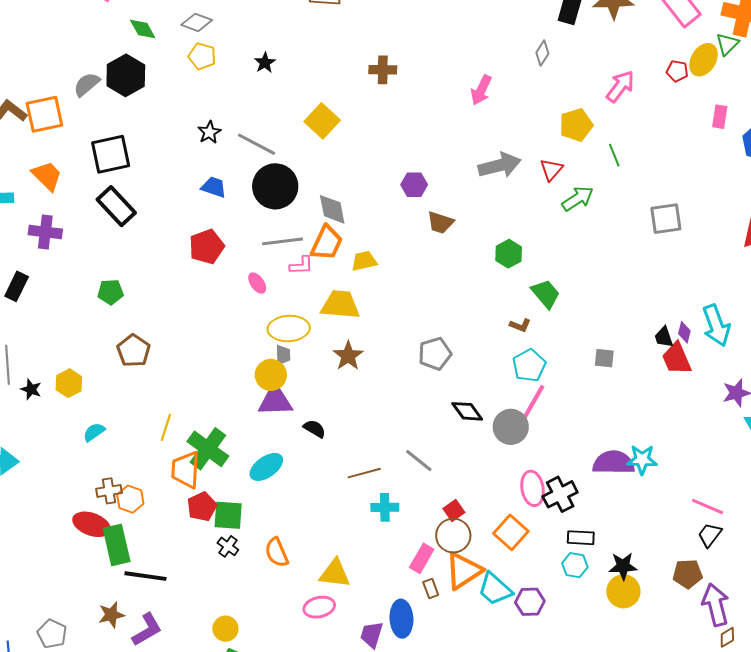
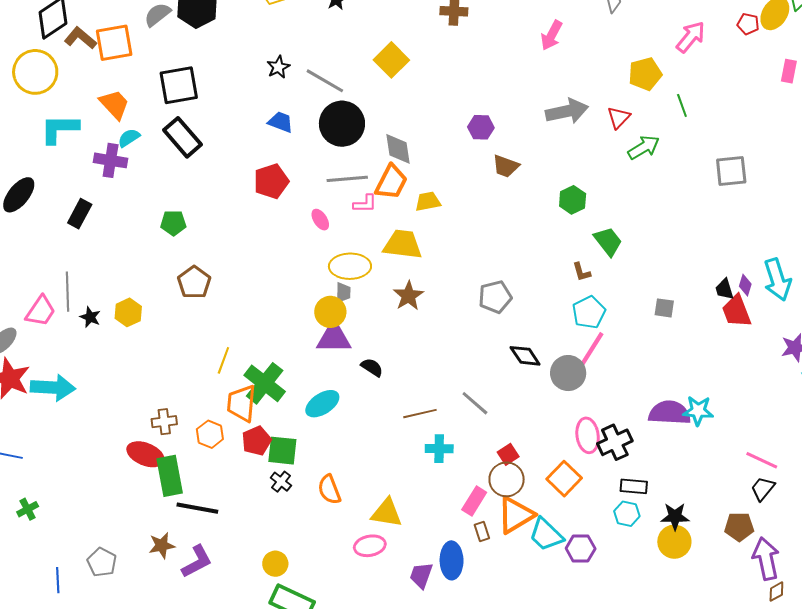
brown L-shape: (520, 325) -> (581, 272), turned 50
cyan semicircle: (94, 432) -> (129, 138), moved
orange hexagon: (130, 499) -> (210, 434), moved

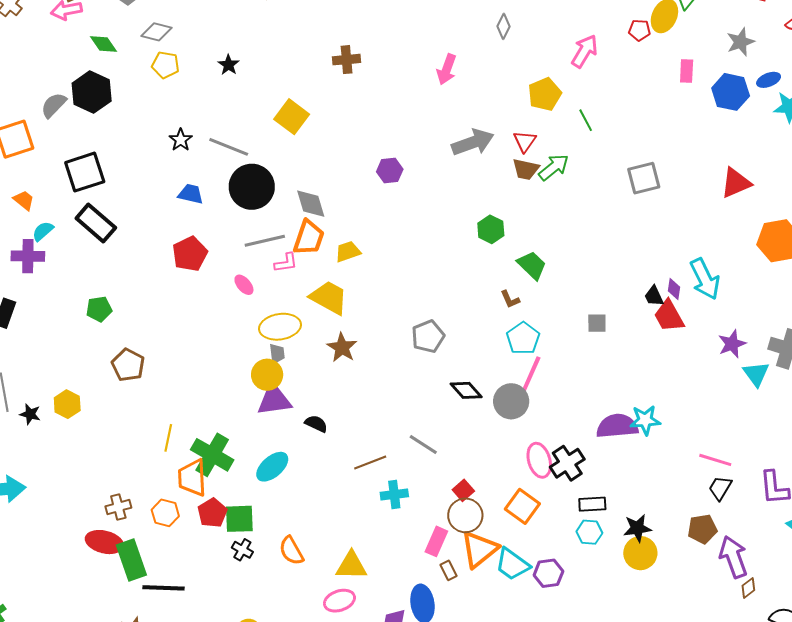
orange trapezoid: (114, 104) -> (24, 200), size x0.7
brown trapezoid: (506, 166) -> (526, 169), moved
yellow trapezoid: (403, 244) -> (329, 298), turned 30

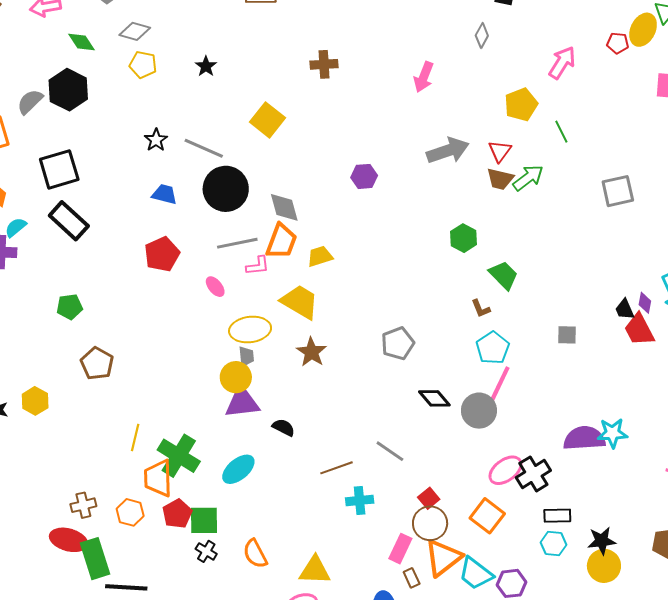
pink ellipse: (539, 460) -> (505, 470), turned 68

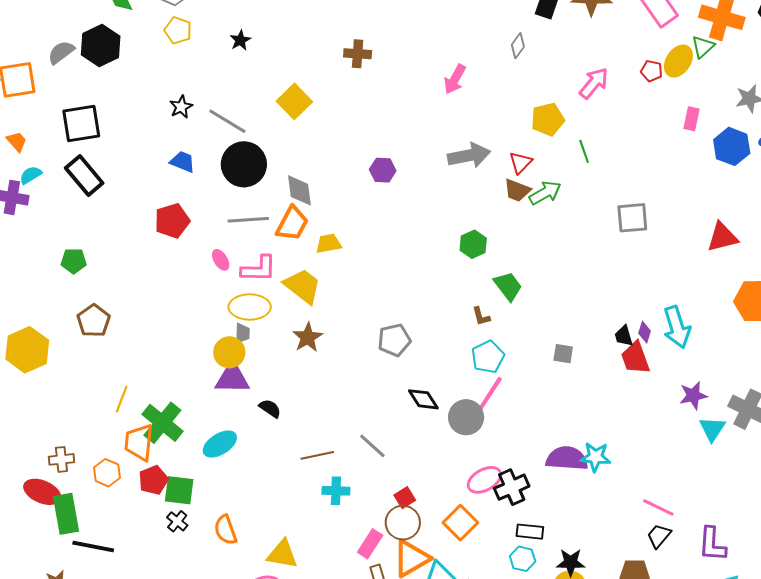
pink L-shape: (258, 266) -> (259, 269), moved, size x1.5
yellow hexagon: (35, 401) -> (27, 350), size x1.6

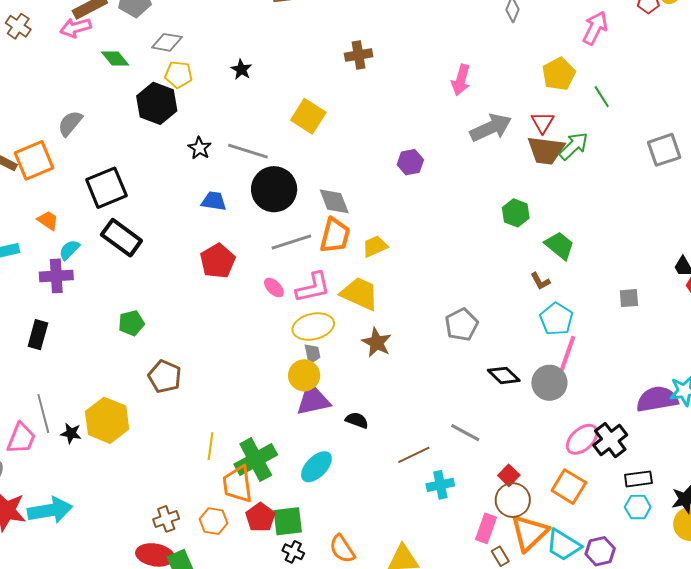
black hexagon: (101, 45) -> (157, 103), moved
pink arrow: (455, 79) -> (461, 80), moved
brown trapezoid: (517, 190) -> (546, 150), size x1.4
green cross: (162, 423) -> (256, 460), turned 36

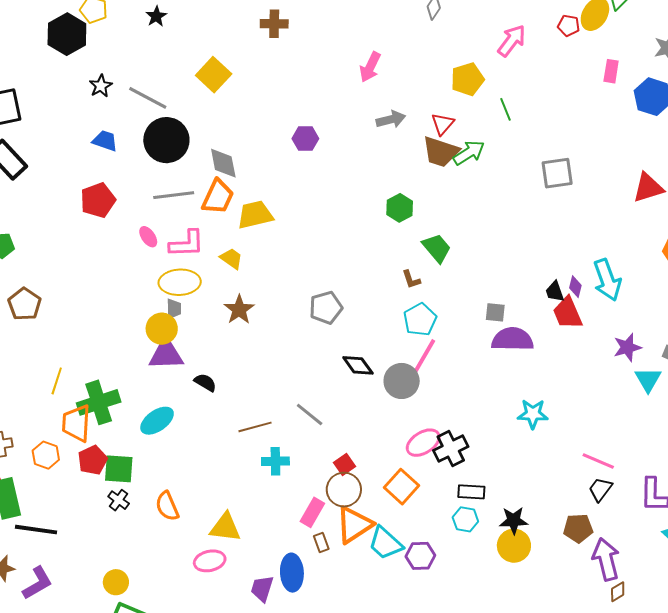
gray arrow: (491, 128) -> (391, 119), size x0.7
yellow trapezoid: (375, 246) -> (255, 215), size x1.4
yellow trapezoid: (360, 294) -> (231, 259), size x0.6
purple semicircle: (657, 399) -> (512, 339), moved

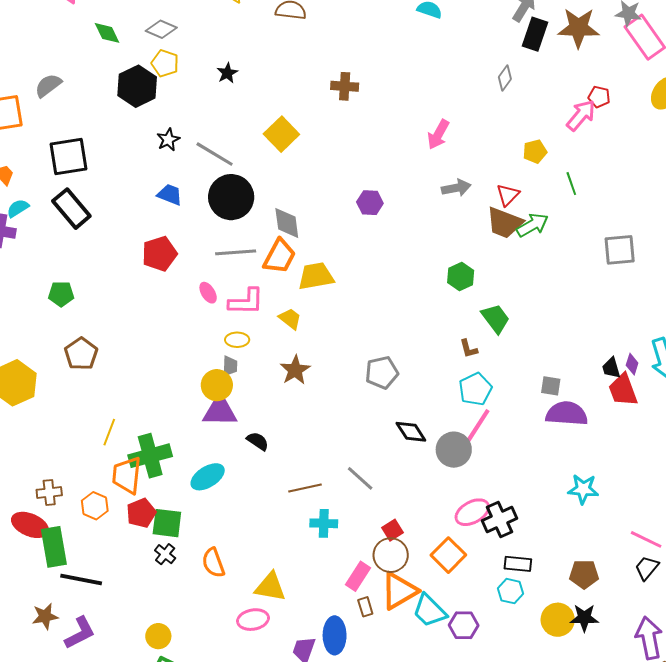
red pentagon: (569, 25) -> (599, 97), moved
yellow pentagon: (467, 79) -> (535, 152), size x0.7
yellow ellipse: (180, 282) -> (237, 340), size x0.6
black star: (514, 520) -> (584, 618), moved
brown pentagon: (578, 528) -> (584, 574), moved

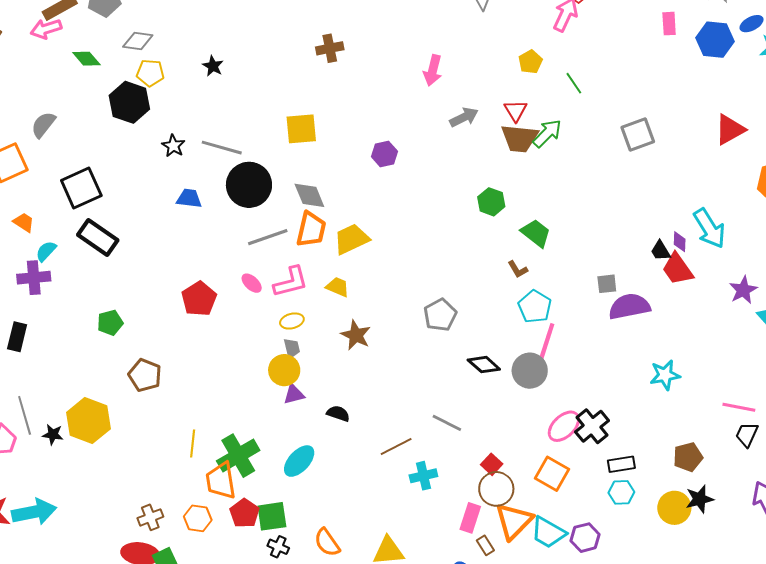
yellow square: (281, 134) -> (301, 129), moved, turned -36
red pentagon: (160, 254) -> (199, 299), moved
purple triangle: (220, 411) -> (294, 394), size x0.6

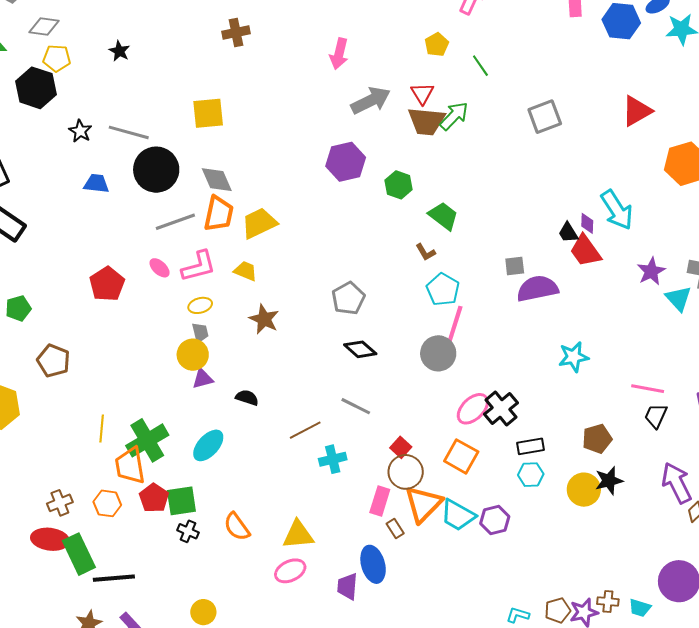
gray arrow: (464, 117) -> (371, 100), size x1.4
purple hexagon: (384, 154) -> (346, 162), moved, size x1.5
black diamond: (484, 365) -> (360, 349), moved

